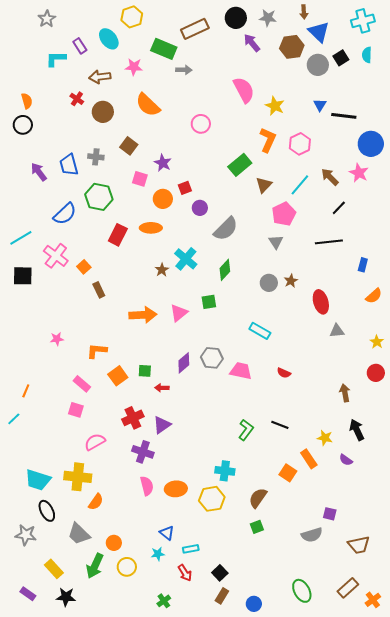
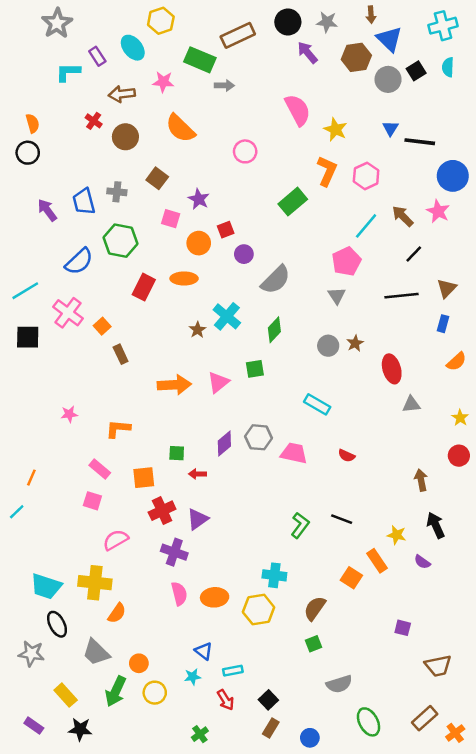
gray star: (47, 19) -> (57, 23), size x1.4
brown triangle: (264, 185) -> (447, 288), moved
orange square: (118, 376) -> (144, 478), moved, turned 30
gray semicircle: (312, 535) -> (339, 684), moved

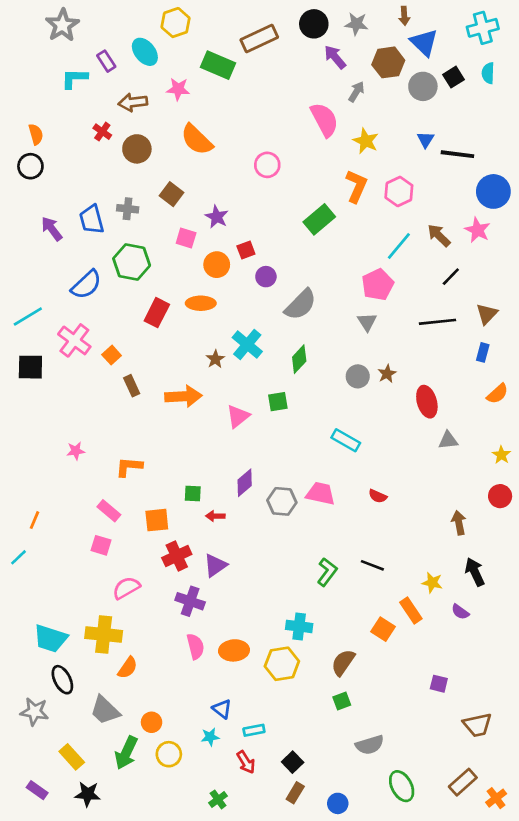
gray arrow: (224, 86) -> (356, 92), moved, turned -60
orange arrow: (174, 385) -> (183, 396), moved
gray hexagon: (259, 437) -> (282, 501), moved

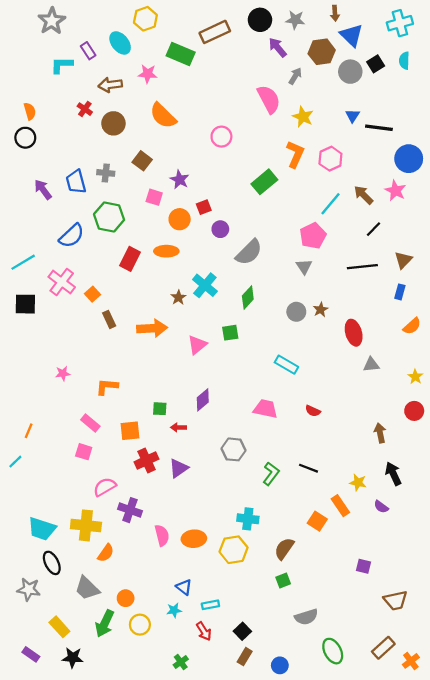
gray hexagon: (282, 501) -> (234, 449), moved
purple cross: (190, 601) -> (130, 510), moved

